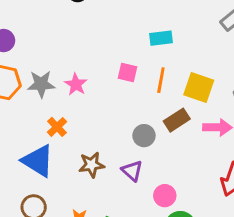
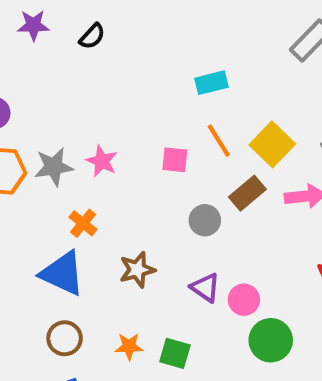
pink square: (127, 73) -> (175, 160), moved
orange line: (161, 80) -> (219, 141), turned -35
yellow square: (199, 88) -> (272, 144), turned 32
purple triangle: (132, 171) -> (205, 287), moved

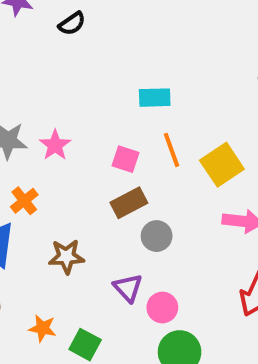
cyan rectangle: (212, 83) -> (155, 98), moved
brown rectangle: (247, 193) -> (129, 203), moved
gray circle: (205, 220) -> (157, 236), moved

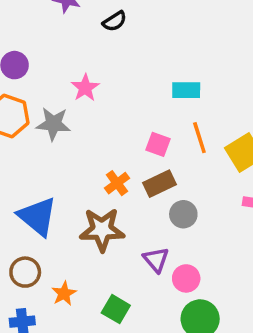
pink star: (55, 145) -> (85, 88), moved
orange cross: (24, 201) -> (117, 183), moved
brown star: (66, 257) -> (102, 230), size x1.4
orange star: (43, 328) -> (64, 294), moved, turned 30

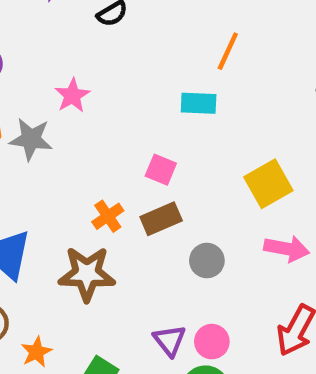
orange line: (199, 138) -> (228, 51), moved, turned 40
gray circle: (183, 214) -> (207, 261), moved
purple triangle: (156, 260) -> (170, 340), moved
pink circle: (186, 278) -> (212, 342), moved

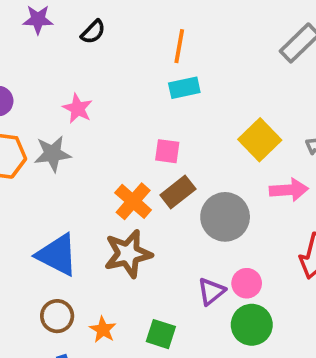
orange line: (228, 51) -> (179, 46), moved
orange cross: (108, 216) -> (133, 201), size x1.4
gray circle: (207, 261) -> (225, 217), size x1.6
purple triangle: (170, 340) -> (211, 291), turned 44

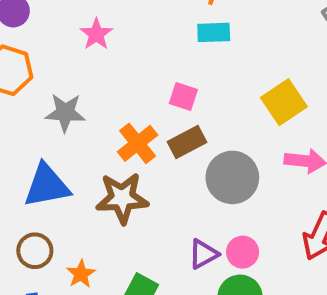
gray star: (52, 154) -> (65, 113), moved
blue triangle: (57, 255) -> (47, 186), turned -48

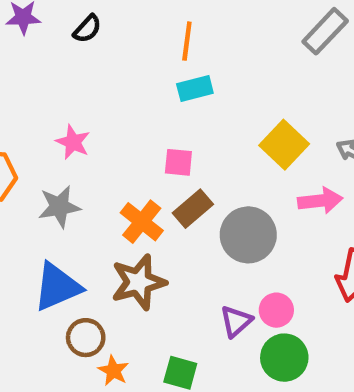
pink star: (96, 34) -> (73, 142), moved
brown circle: (35, 251) -> (86, 338), moved

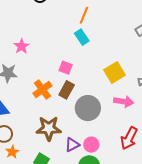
cyan rectangle: (195, 88) -> (82, 37), turned 56
brown rectangle: (193, 209) -> (67, 90), turned -36
brown star: (139, 282) -> (49, 128), moved

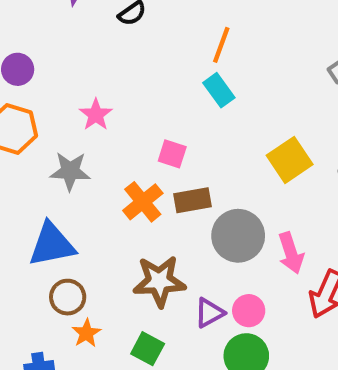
pink square: (66, 68) -> (172, 154), moved
brown rectangle: (67, 90) -> (192, 200), turned 54
pink arrow: (124, 101) -> (291, 253), moved, turned 66

